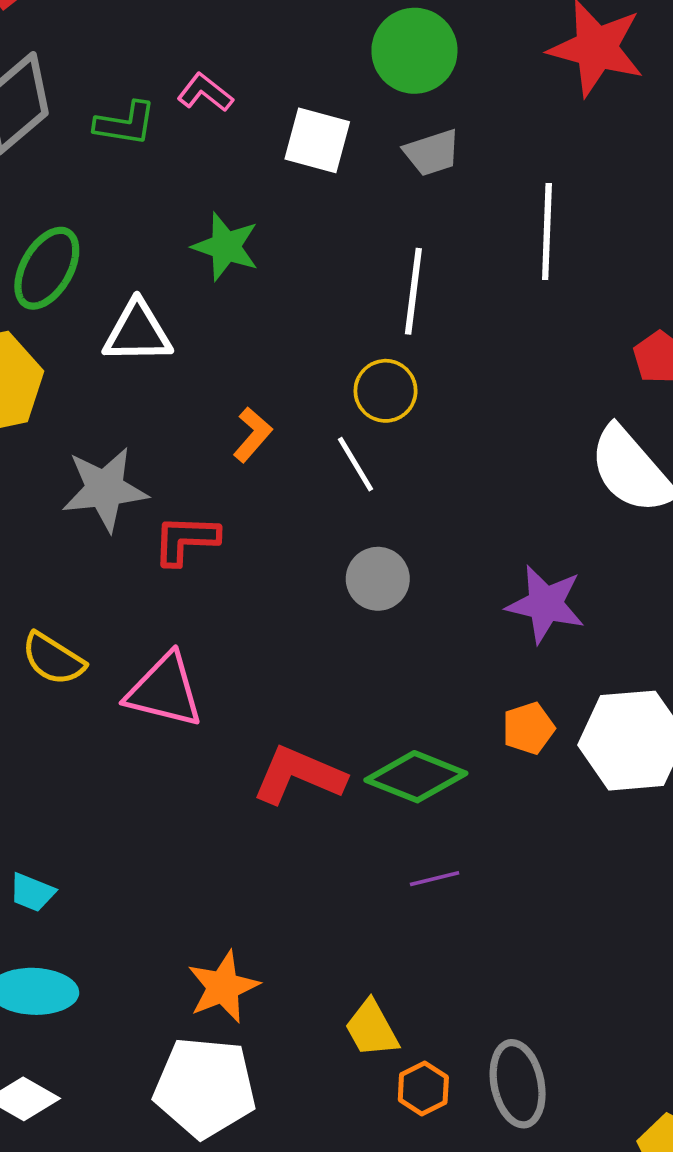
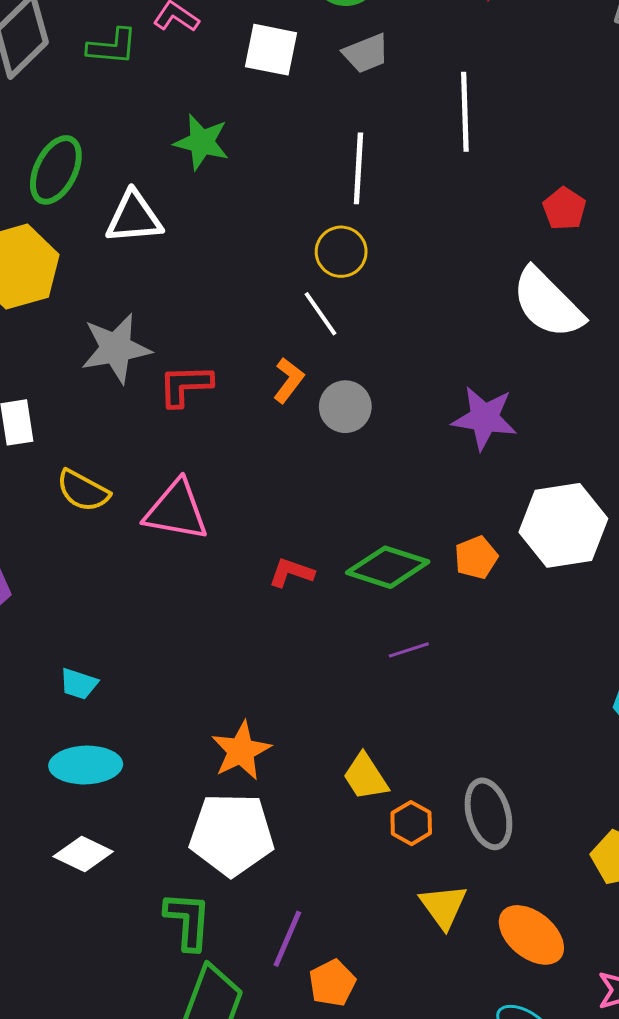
orange L-shape: (252, 435) -> (289, 380), moved
orange pentagon: (528, 728) -> (476, 557), moved
red L-shape: (299, 775) -> (291, 573), size x0.6

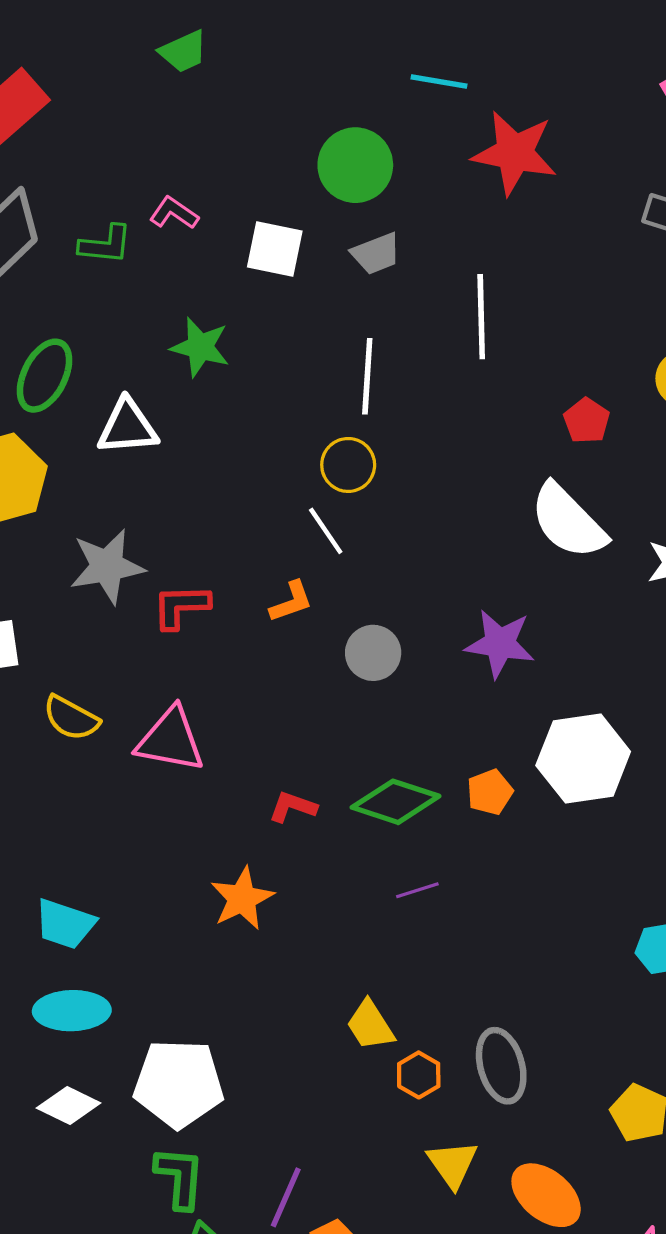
orange L-shape: (289, 380) -> (291, 602), turned 33
gray circle: (345, 407) -> (373, 653), moved
cyan trapezoid: (79, 684) -> (65, 924), size x1.5
orange star: (241, 751) -> (242, 899), moved
white pentagon: (232, 834) -> (179, 1083), moved

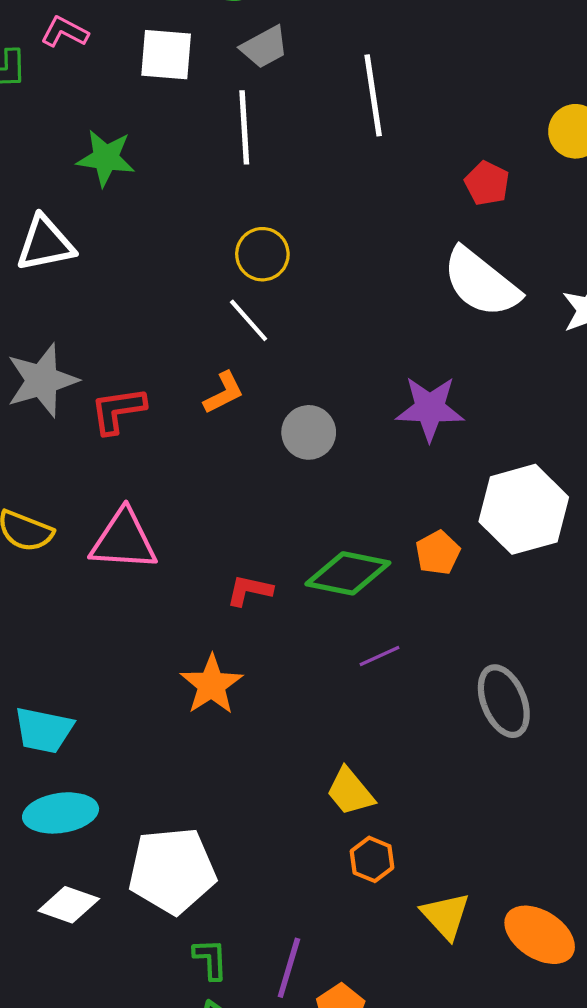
white line: (367, 376) -> (244, 127), moved
gray ellipse: (501, 1066) -> (504, 701), moved
orange hexagon: (419, 1075) -> (372, 859), moved
green L-shape: (180, 1177) -> (210, 959), moved, size x0.7

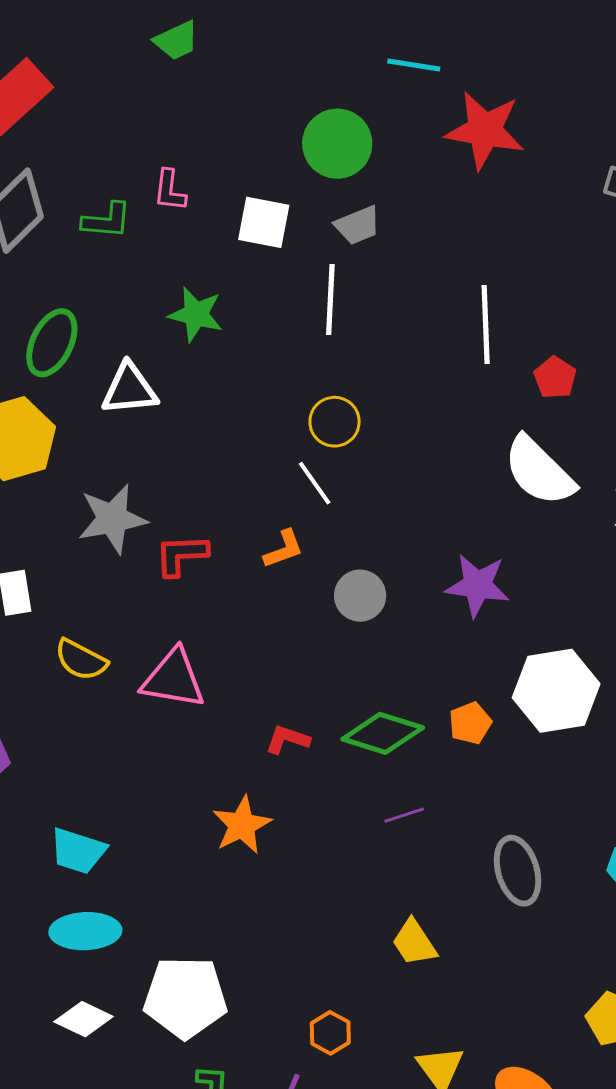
pink L-shape: (65, 32) -> (170, 190), turned -117
white line: (373, 95) -> (486, 324), moved
yellow trapezoid: (350, 792) -> (414, 942), moved
orange hexagon: (372, 859) -> (330, 1033), moved

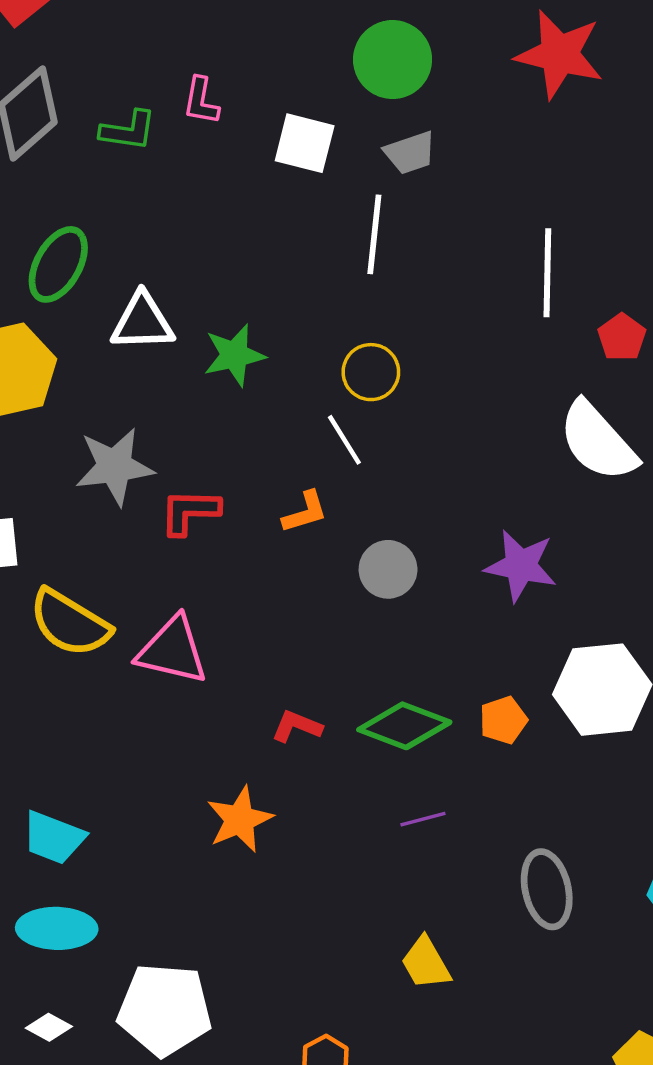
green star: (196, 314) -> (234, 355), moved, turned -30
yellow semicircle: (81, 660) -> (70, 623), size x1.4
white diamond: (84, 1019) -> (49, 1027), size x0.7

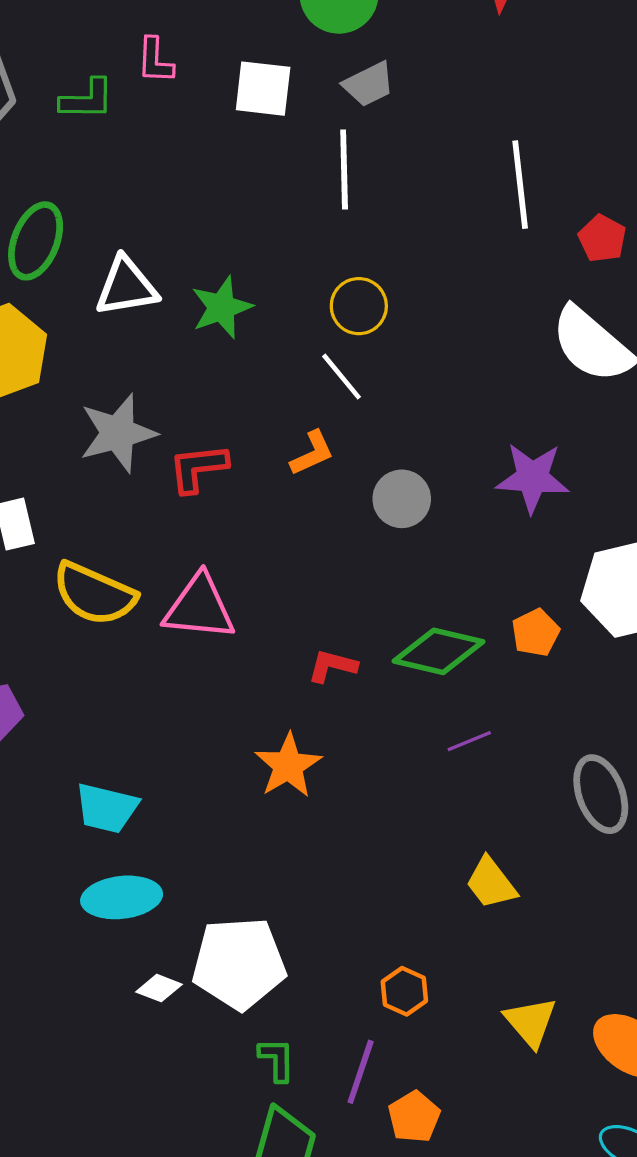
white diamond: (49, 1027) -> (159, 988), moved

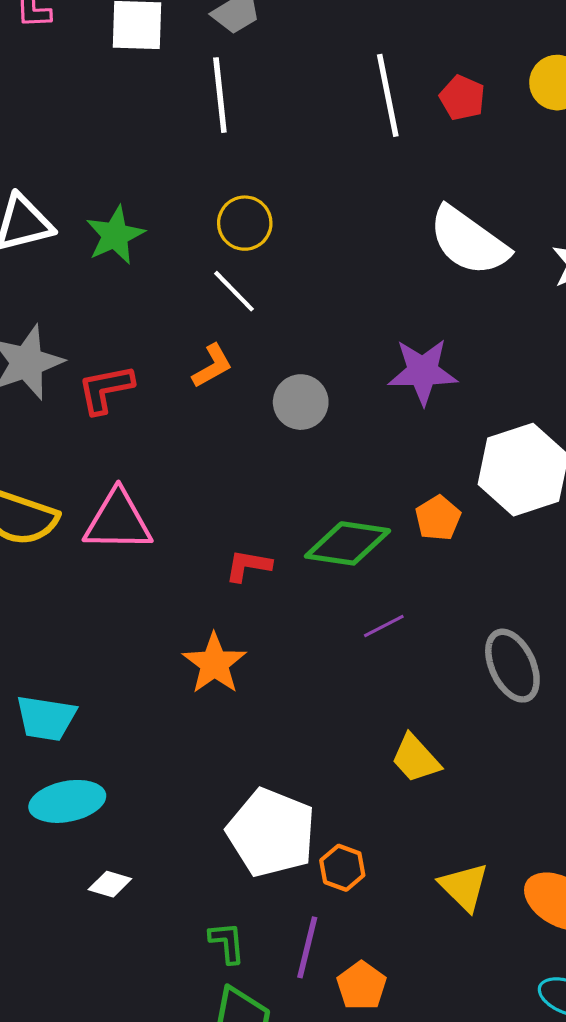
red pentagon: (602, 239) -> (462, 98), moved
white pentagon: (239, 963) -> (271, 833), moved, turned 30

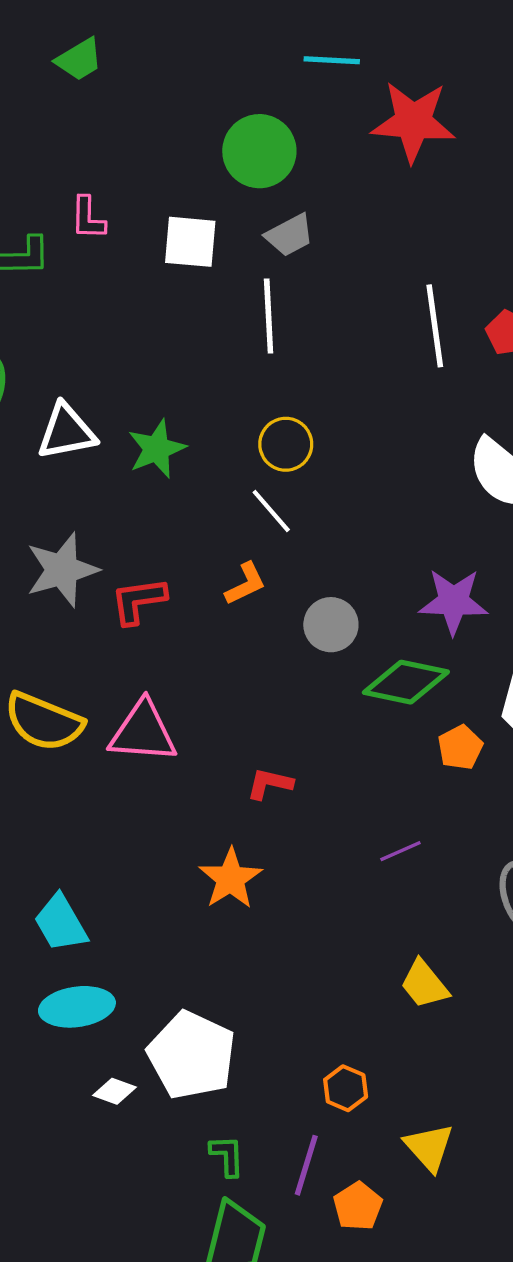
green diamond: (348, 543) -> (406, 682), moved
cyan trapezoid: (46, 718) -> (61, 923), turned 48
white pentagon: (271, 833) -> (192, 1055), moved
yellow triangle: (464, 887) -> (429, 1147), moved

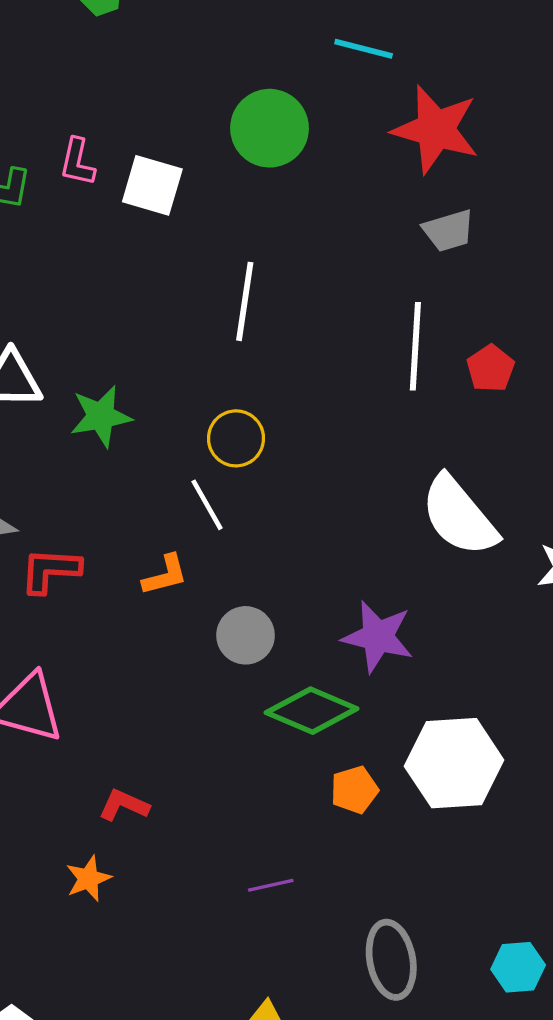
gray trapezoid: (290, 235) -> (449, 231), moved
white square: (190, 242) -> (152, 185), moved
red L-shape: (270, 784) -> (124, 805), moved
orange star: (231, 879) -> (88, 879), size x0.7

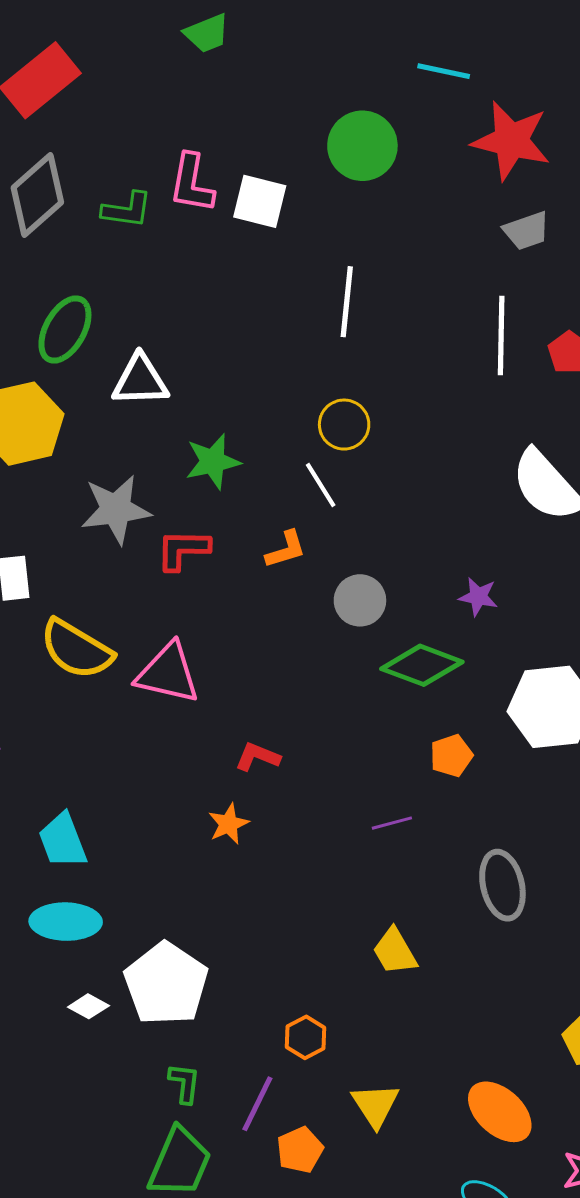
pink L-shape: (77, 162) -> (192, 183), size x1.4
green star: (101, 416) -> (213, 461), moved
purple star: (378, 637) -> (478, 597), size x0.6
orange pentagon: (354, 790) -> (451, 756), moved

